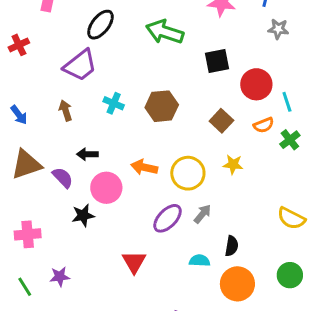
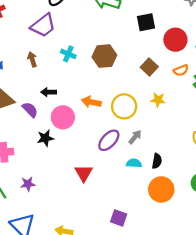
cyan semicircle: (200, 261) -> (134, 163), moved

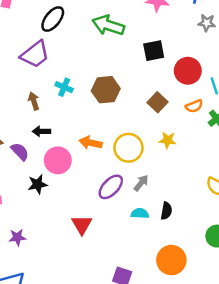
brown arrow: (32, 59) -> (34, 101), moved
orange circle: (161, 189) -> (171, 260), moved

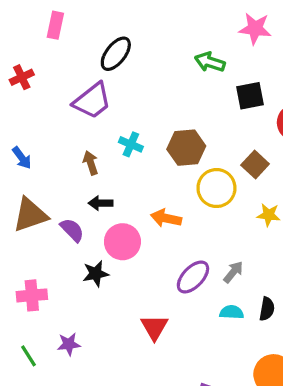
green arrow: (108, 25) -> (210, 62), moved, size x0.7
yellow circle: (128, 148) -> (216, 188), moved

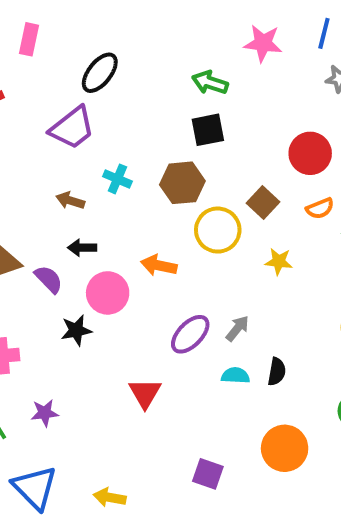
black square: (250, 96) -> (208, 130), moved
brown arrow: (91, 163) -> (70, 201), turned -55

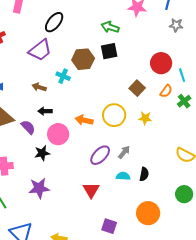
brown hexagon: (182, 183) -> (83, 59), moved
orange semicircle: (320, 208) -> (166, 91), turned -32
yellow circle: (218, 230) -> (114, 115), moved
red triangle: (145, 393) -> (91, 190), moved
purple star: (45, 413) -> (39, 188), moved, size x1.5

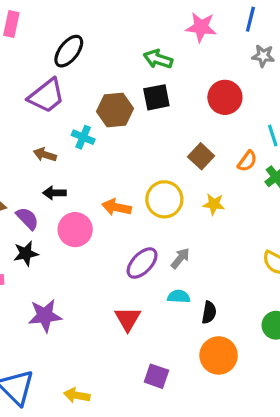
red circle: (161, 63) -> (225, 97), moved
black star: (42, 153) -> (26, 253), moved
black semicircle: (144, 174) -> (209, 312), moved

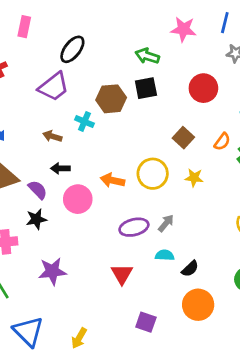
purple ellipse: (142, 263) -> (134, 227), turned 32
black semicircle: (209, 312) -> (190, 269), turned 36
yellow arrow: (77, 395) -> (79, 338), turned -70

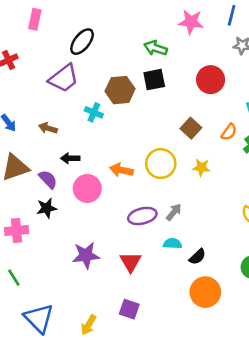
brown arrow: (52, 136) -> (48, 128), moved
purple star: (52, 271) -> (86, 255), moved
purple square: (146, 322) -> (129, 309), moved

